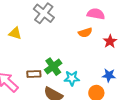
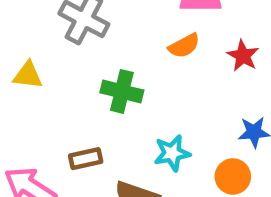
green cross: (53, 67) -> (122, 91), moved, turned -30

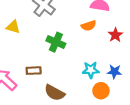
cyan star: (172, 153) -> (91, 70), moved

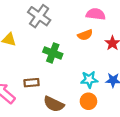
orange circle: (101, 91) -> (88, 101), moved

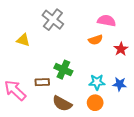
green cross: (53, 53) -> (63, 70), moved

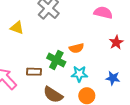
orange semicircle: (95, 40) -> (76, 48), moved
cyan star: (97, 82) -> (79, 74), moved

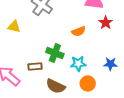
red star: (116, 42) -> (106, 23), moved
orange semicircle: (76, 48) -> (79, 31), moved

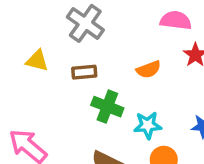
brown rectangle: (35, 66) -> (84, 72), moved

